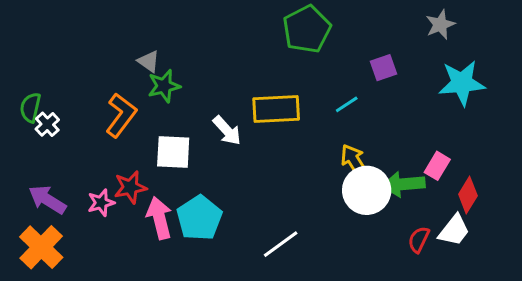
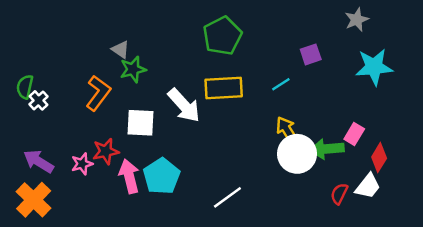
green pentagon: (307, 29) -> (222, 36), moved
white arrow: (227, 130) -> (184, 105), size x1.4

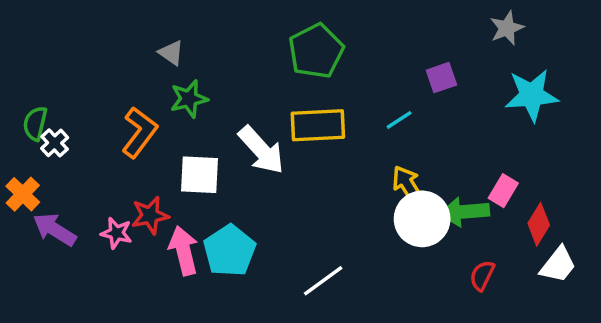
gray triangle: (121, 49) -> (171, 53), moved
pink star: (82, 164) -> (116, 233), turned 30
white trapezoid: (368, 186) -> (558, 265), moved
orange cross: (34, 200) -> (23, 194), moved, size x0.7

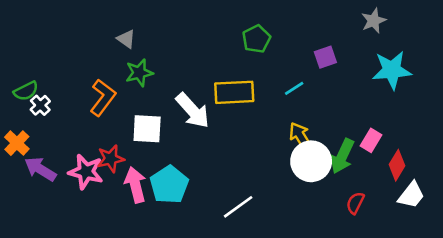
green pentagon: (316, 51) -> (256, 39), moved, size x0.7
green semicircle: (35, 123) -> (26, 91), turned -130
green arrow: (464, 212) -> (342, 156), turned -60
pink star: (116, 233) -> (86, 172), size x1.5

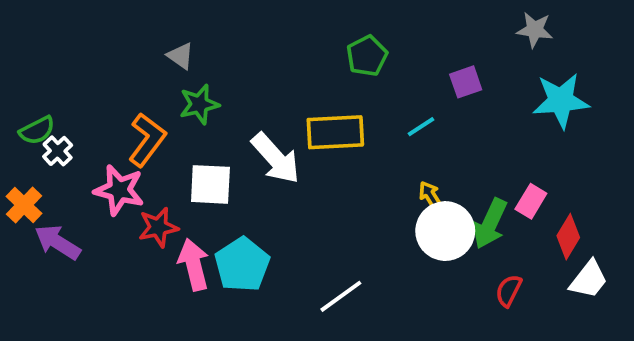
gray star: (374, 21) -> (535, 30), turned 30
yellow arrow: (301, 137) -> (430, 196), size x0.7
pink star: (86, 172) -> (119, 190), moved

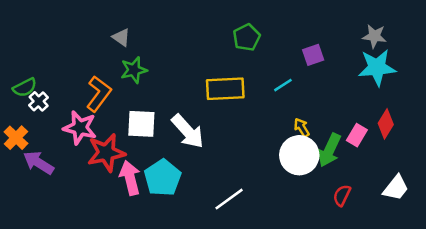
gray star: (535, 30) -> (374, 36), moved
white arrow: (276, 158) -> (188, 131), moved
yellow arrow: (430, 196) -> (302, 128), moved
red star: (158, 227) -> (106, 153), size x1.4
red diamond: (568, 237) -> (386, 124), moved

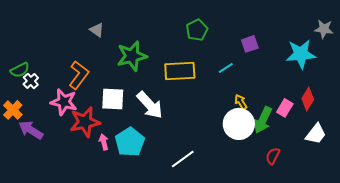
gray star: (374, 36) -> (324, 29), moved
green star: (134, 70) -> (132, 56), moved, size x1.4
pink arrow: (130, 178) -> (104, 142), size x0.6
white trapezoid: (396, 188) -> (316, 134), moved

